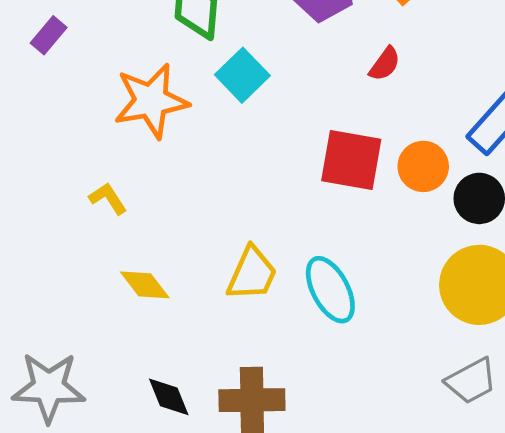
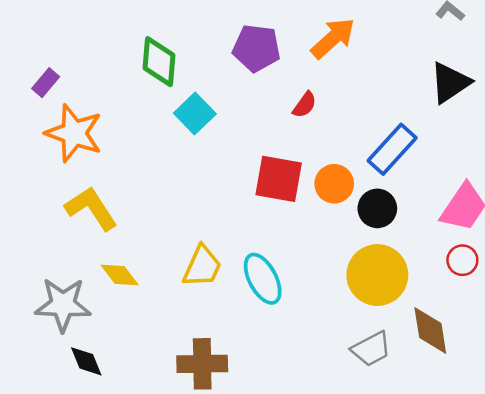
orange star: (151, 101) -> (74, 133), moved, turned 30
yellow L-shape: (108, 198) -> (91, 208), size x1.8
gray star: (49, 387) -> (63, 305), moved
black diamond: (169, 397) -> (86, 361), moved

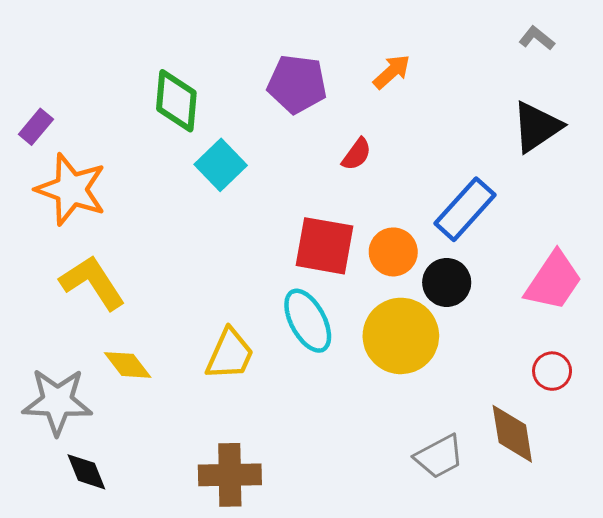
orange arrow: (333, 38) -> (392, 72), size x0.7
red circle: (462, 260) -> (552, 371), moved
yellow circle: (377, 275) -> (401, 336), moved
cyan ellipse: (263, 279) -> (308, 321), moved

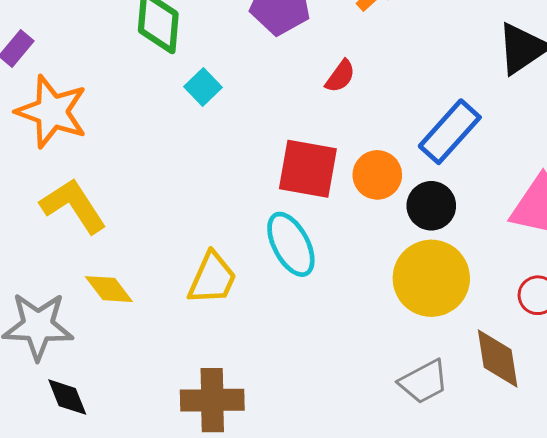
cyan square: (221, 165) -> (203, 87), size x0.7
yellow circle: (401, 336) -> (431, 278), moved

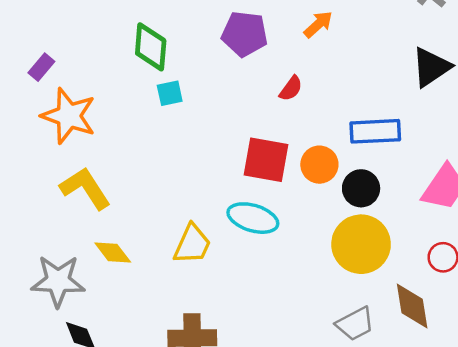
cyan square: (203, 87) -> (170, 93), moved, turned 32
blue rectangle: (450, 132) -> (375, 131), turned 45
cyan ellipse: (291, 244) -> (253, 218), turned -45

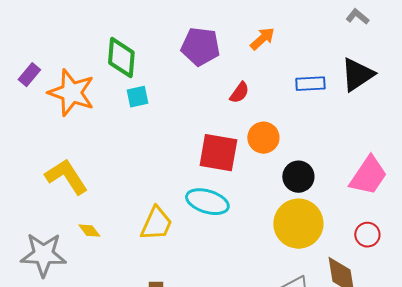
orange star: (69, 116) -> (71, 93), moved
blue rectangle: (375, 131) -> (310, 84), moved, size x0.7
orange circle: (319, 165) -> (263, 138), moved
yellow diamond: (113, 253) -> (89, 231), size x0.7

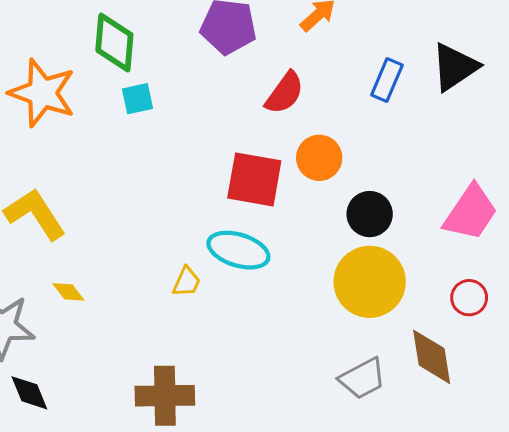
blue rectangle: (310, 84) -> (387, 80), turned -64
red semicircle: (239, 93) -> (285, 93), size x1.4
yellow trapezoid: (156, 224) -> (187, 282), moved, size x0.6

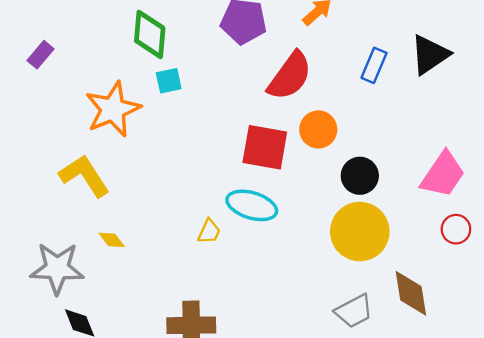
orange star: (42, 93) -> (113, 109), moved, turned 30
red semicircle: (285, 93) -> (290, 76), size x1.4
red circle: (469, 298) -> (456, 229), moved

